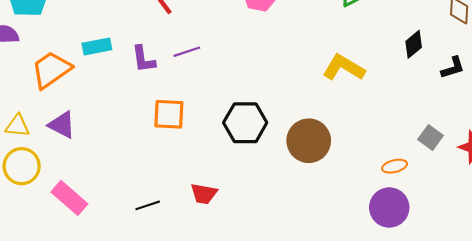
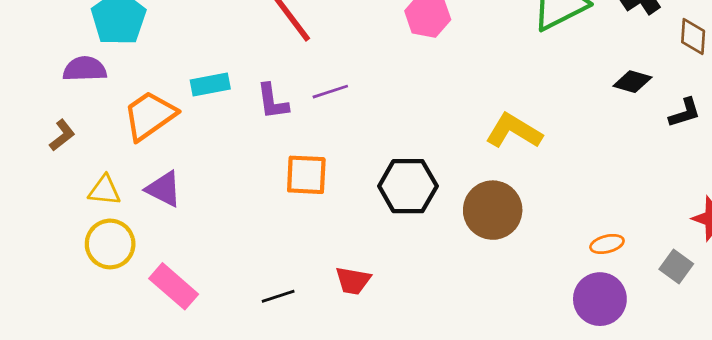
black diamond: (414, 44) -> (632, 82), turned 56
yellow L-shape: (344, 68) -> (514, 131), moved
gray square: (431, 138) -> (676, 267), moved

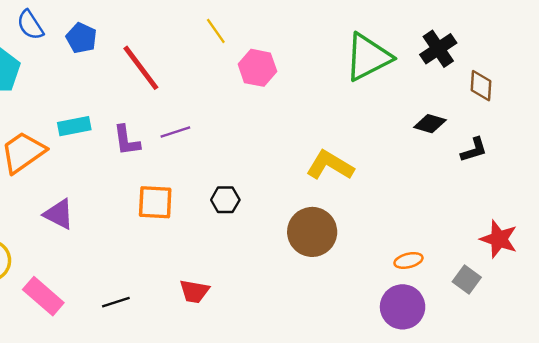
black hexagon: (408, 186) -> (225, 200), moved, size x0.6
purple triangle: (164, 189) -> (59, 214), moved
black line: (278, 296) -> (116, 302), moved

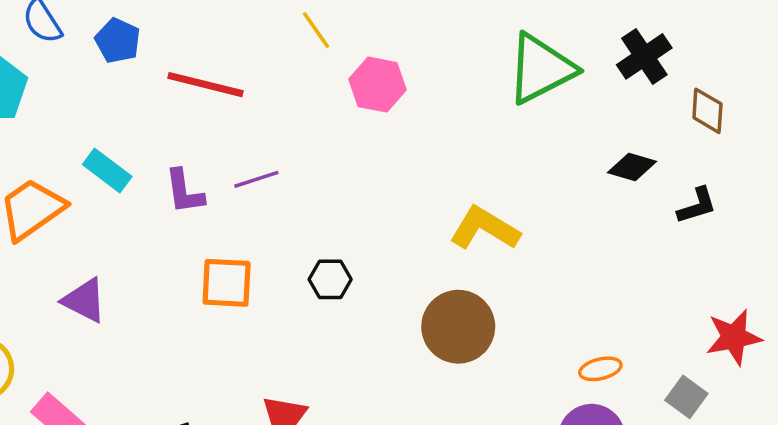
red line: (141, 68) -> (206, 85), turned -39
cyan rectangle: (74, 126) -> (107, 171), turned 48
red star: (499, 239) -> (734, 337), turned -30

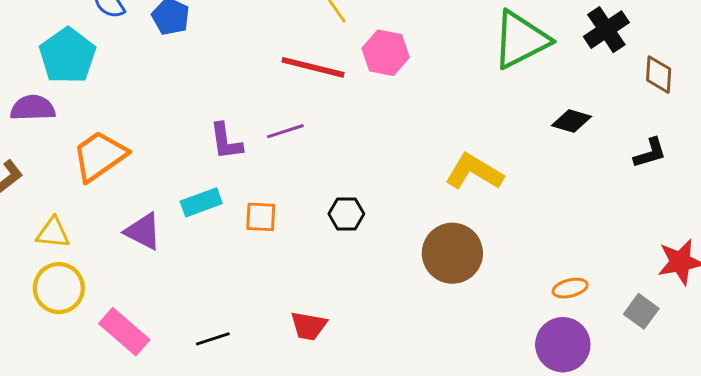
red line: (206, 85) -> (313, 67), moved
black diamond: (632, 167) -> (571, 121), moved
cyan rectangle: (107, 171) -> (201, 202), moved, turned -57
orange square: (227, 283) -> (261, 217), size x0.7

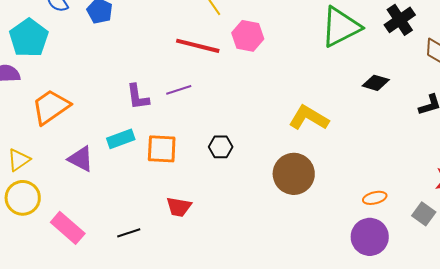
orange square: (261, 217) -> (162, 149), size x1.4
yellow triangle: (53, 233) -> (19, 160), turned -40
red trapezoid: (309, 326) -> (179, 207), moved

